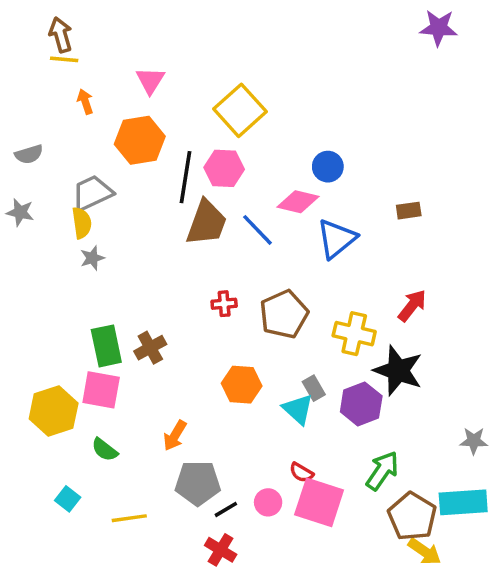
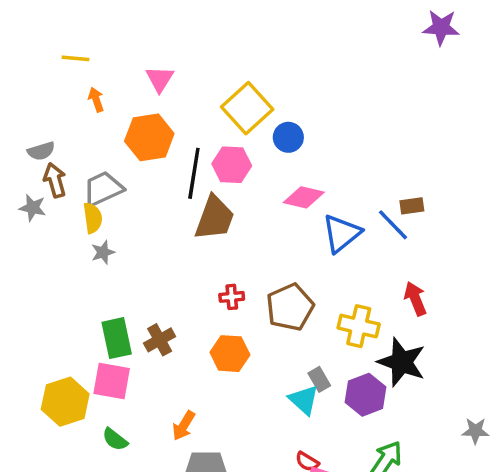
brown arrow: (61, 35) -> (55, 180), moved
blue circle: (328, 167) -> (288, 137), moved
blue line: (258, 230) -> (393, 225), moved
red arrow: (412, 305) -> (415, 299), turned -60
orange hexagon: (242, 385) -> (230, 354), moved

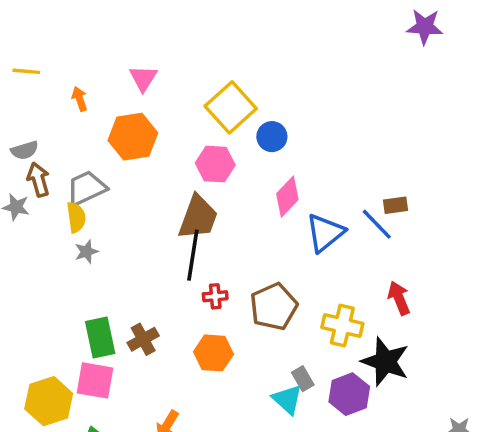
yellow line: (76, 58) -> (26, 71), moved
black line: (194, 173) -> (193, 255), moved
pink diamond: (304, 197) -> (287, 197), turned -60

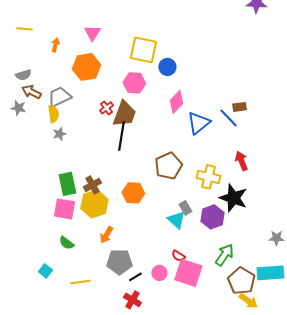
orange arrow: (80, 99) -> (55, 45), turned 32
yellow square: (231, 107) -> (143, 50), turned -36
brown arrow: (38, 180) -> (31, 92), turned -48
red cross: (215, 296) -> (106, 108), moved, turned -32
yellow hexagon: (49, 401) -> (94, 204), moved

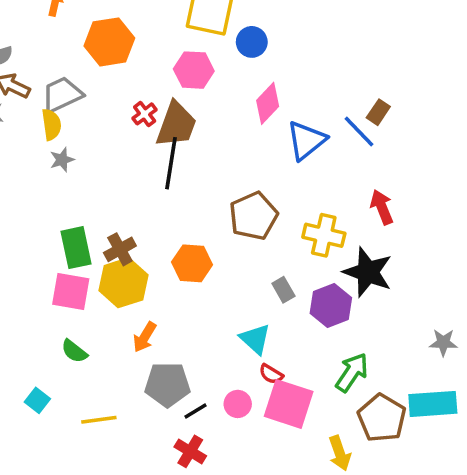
brown rectangle: (239, 107) -> (378, 112), turned -48
cyan triangle: (176, 220) -> (255, 339), moved
yellow arrow: (248, 301) -> (340, 453), moved, turned 36

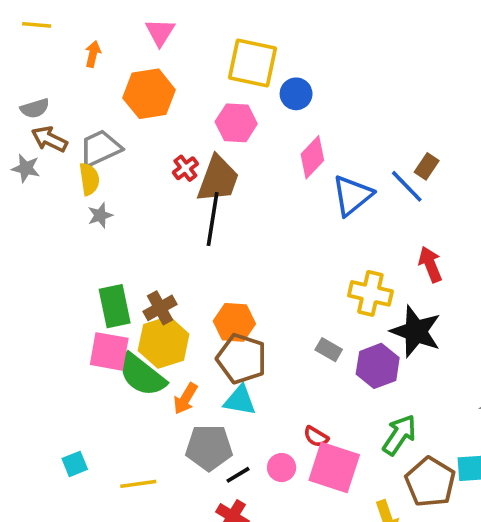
brown pentagon: (254, 216) -> (242, 359), moved, turned -30
gray rectangle: (283, 290) -> (329, 350), turned -30
cyan triangle: (255, 339) -> (240, 400), moved, turned -32
green semicircle: (74, 351) -> (142, 375), moved, size x1.8
cyan square: (37, 400) -> (75, 464), turned 30

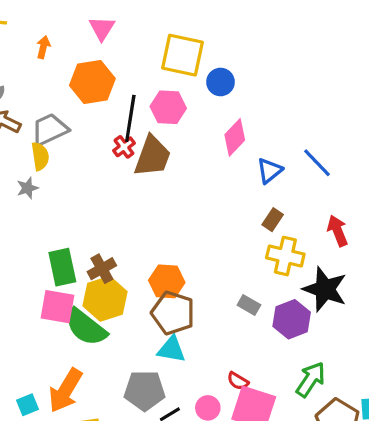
brown rectangle: (427, 166) -> (273, 220), moved
blue triangle: (352, 195) -> (270, 171), size x0.7
gray star: (100, 215) -> (27, 188), moved
black line: (213, 219) -> (130, 118), moved
orange arrow: (185, 399) -> (65, 390), moved, size x1.6

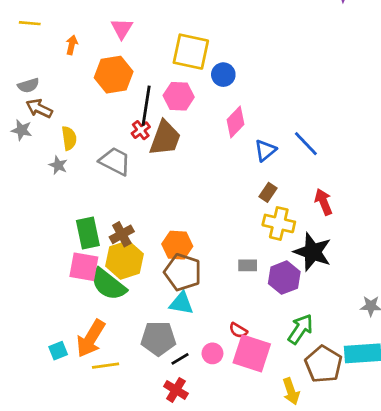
gray trapezoid: (50, 129) -> (115, 161), moved, turned 52
gray star: (27, 188) -> (58, 165), turned -30
gray rectangle: (249, 305) -> (248, 265), turned -30

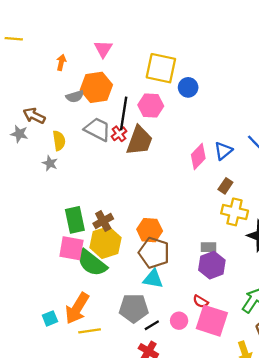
yellow line: (30, 23) -> (14, 39), moved
gray semicircle: (28, 85) -> (75, 96), moved
pink diamond: (235, 122) -> (198, 156), moved
gray trapezoid: (115, 161) -> (97, 129), moved
purple hexagon: (284, 278) -> (212, 265), moved

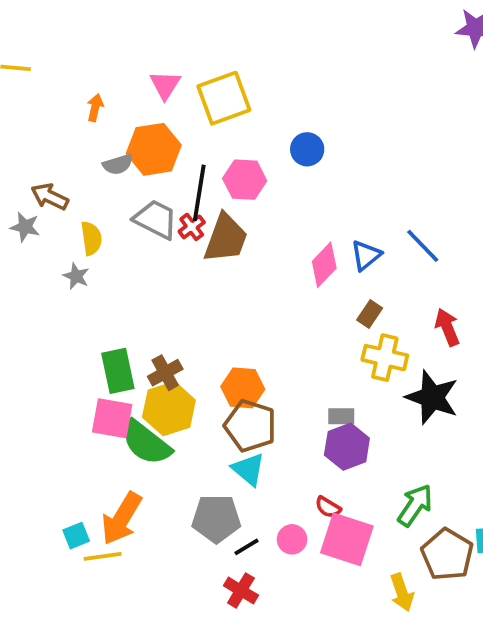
yellow square: (161, 68) -> (224, 98), moved, turned -32
cyan triangle: (153, 279) -> (248, 469), turned 30
yellow line: (90, 331) -> (103, 556), moved

